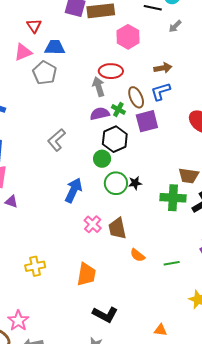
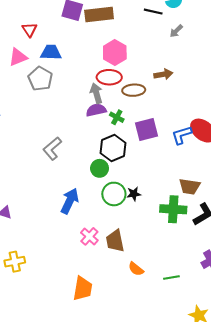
pink hexagon: (128, 37) -> (115, 53), moved
blue L-shape: (161, 91) -> (182, 135), moved
brown ellipse: (136, 97) -> (134, 90), moved, turned -70
purple semicircle: (100, 114) -> (96, 110), moved
yellow cross: (35, 266) -> (15, 262), moved

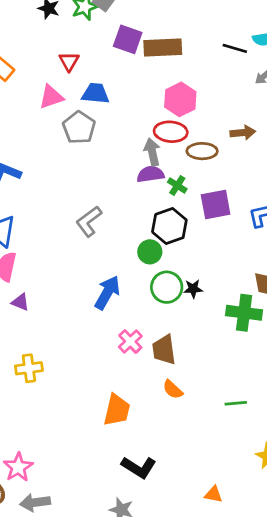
orange semicircle: (136, 269) -> (173, 389), moved

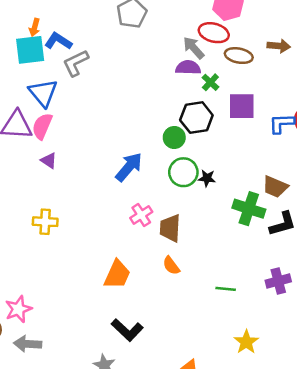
gray arrow: (152, 152) -> (194, 48), turned -40
gray L-shape: (89, 221) -> (76, 63), moved

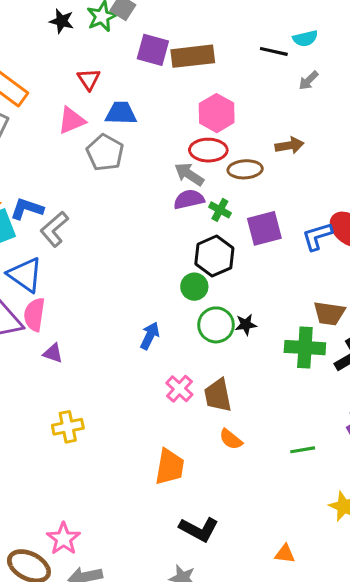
blue arrow: (129, 167) -> (150, 336), size x0.7

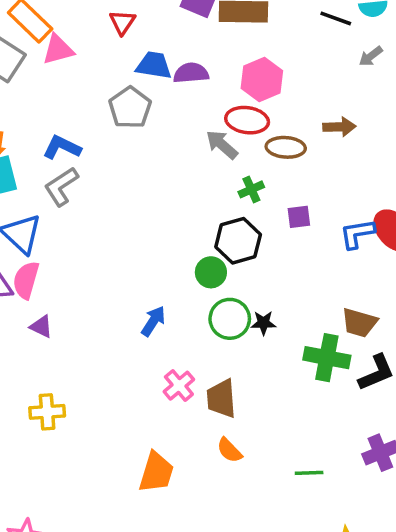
pink triangle: (72, 120) -> (58, 50), moved
purple semicircle: (189, 199) -> (191, 73), moved
blue L-shape: (27, 209) -> (62, 147), moved
green cross: (220, 210) -> (251, 189), turned 30
purple square: (264, 228) -> (299, 217), size x0.6

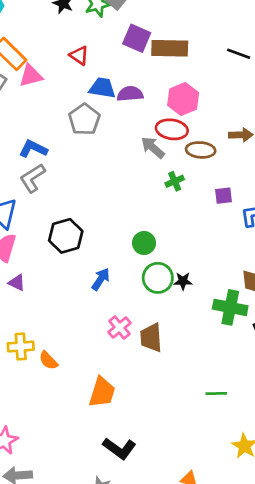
red triangle: (122, 22) -> (79, 55), turned -30
purple square: (299, 217) -> (223, 196), moved
black hexagon: (238, 241) -> (66, 236), moved
orange semicircle: (229, 450) -> (48, 360), moved

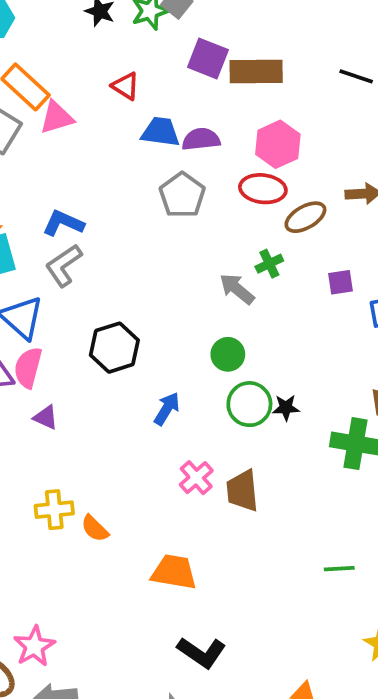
gray pentagon: (84, 119) -> (182, 195), moved
gray arrow: (153, 148) -> (237, 289), moved
brown ellipse: (201, 150) -> (305, 217), turned -32
orange trapezoid: (102, 392) -> (174, 572), turned -96

